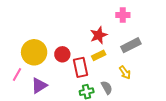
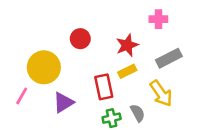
red circle: (62, 54) -> (80, 39), moved
yellow arrow: (125, 72) -> (161, 93), size x1.5
purple triangle: (39, 86) -> (63, 102), moved

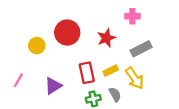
red circle: (80, 39) -> (67, 33), size x1.5
yellow circle: (44, 67) -> (37, 46), moved, size x0.6
yellow rectangle: (127, 71) -> (111, 71), moved

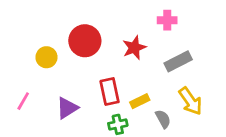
yellow rectangle: (111, 71) -> (140, 101), moved
yellow arrow: (135, 78) -> (190, 101), moved
gray semicircle: (115, 94) -> (163, 119), moved

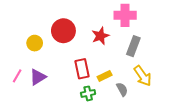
pink cross: (167, 20) -> (125, 15), size x1.5
gray rectangle: (178, 61) -> (133, 46), turned -42
purple triangle: (67, 108) -> (38, 77), moved

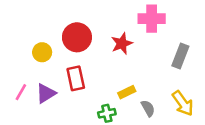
gray rectangle: (133, 46) -> (180, 56), moved
red rectangle: (82, 69) -> (76, 78), moved
yellow arrow: (143, 76) -> (183, 103), moved

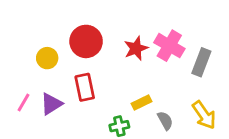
pink cross: (152, 19) -> (169, 46), moved, turned 30

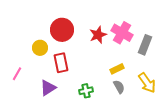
yellow circle: (47, 58) -> (40, 48), moved
yellow rectangle: (142, 103) -> (117, 69), moved
purple triangle: (51, 104) -> (48, 88), moved

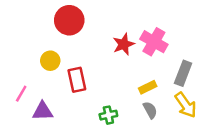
red circle: (62, 30) -> (69, 20), moved
gray rectangle: (145, 45) -> (183, 73), moved
purple triangle: (48, 88) -> (43, 111), moved, turned 30

